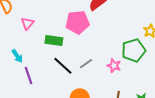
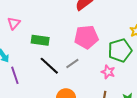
pink pentagon: (77, 22) -> (86, 37), moved
pink star: (114, 66) -> (108, 72), moved

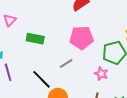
black line: (49, 66) -> (42, 79), moved

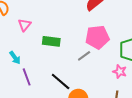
gray line: (66, 63) -> (84, 56), moved

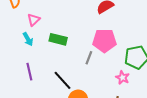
gray line: (84, 56) -> (89, 58), turned -40
cyan arrow: (15, 58) -> (28, 39), moved

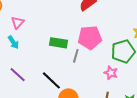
green rectangle: (58, 39) -> (58, 43), moved
purple line: (29, 72) -> (18, 75), turned -30

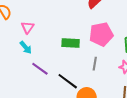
gray line: (76, 56) -> (95, 64), moved
purple line: (18, 75) -> (40, 69), moved

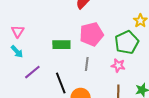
purple line: (40, 69) -> (32, 72), turned -72
black line: (68, 81) -> (61, 83), turned 35

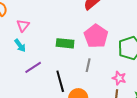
pink pentagon: (92, 34) -> (96, 36), turned -30
pink star: (118, 65) -> (119, 78), moved

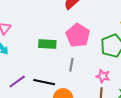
purple line: (33, 67) -> (17, 82), moved
black line: (60, 81) -> (44, 82), turned -60

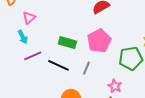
purple line: (17, 82) -> (33, 56), moved
black line: (44, 82) -> (58, 65), moved

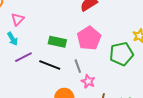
gray line: (86, 68) -> (78, 66), turned -40
pink star: (115, 86) -> (88, 81), moved

